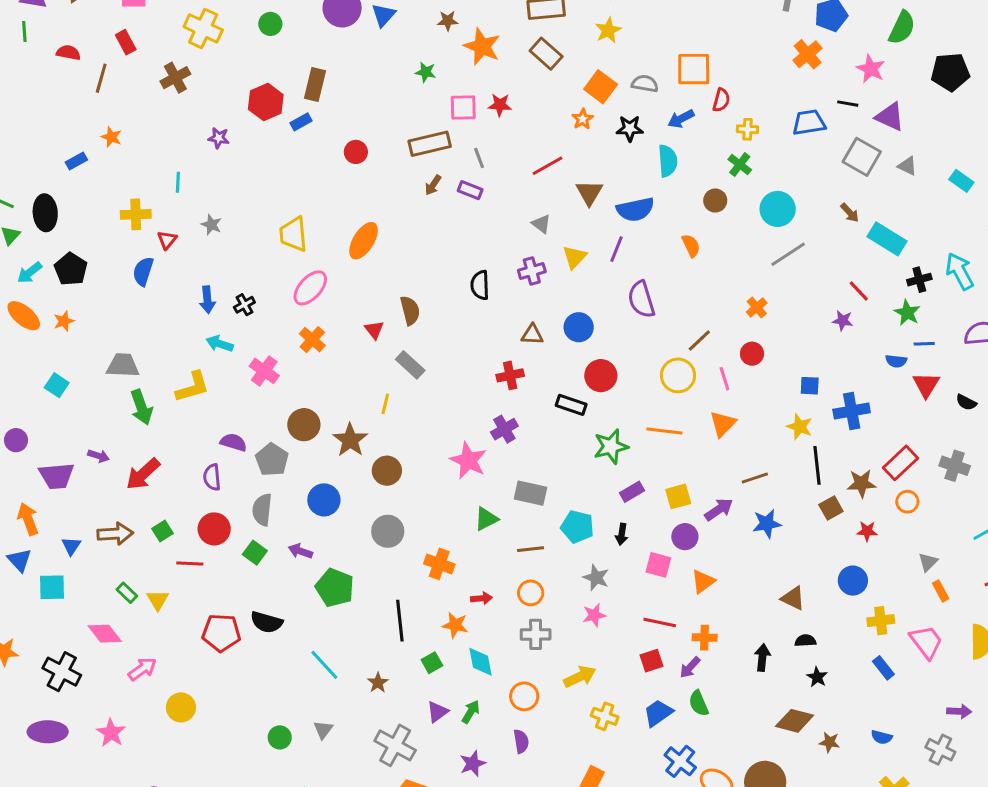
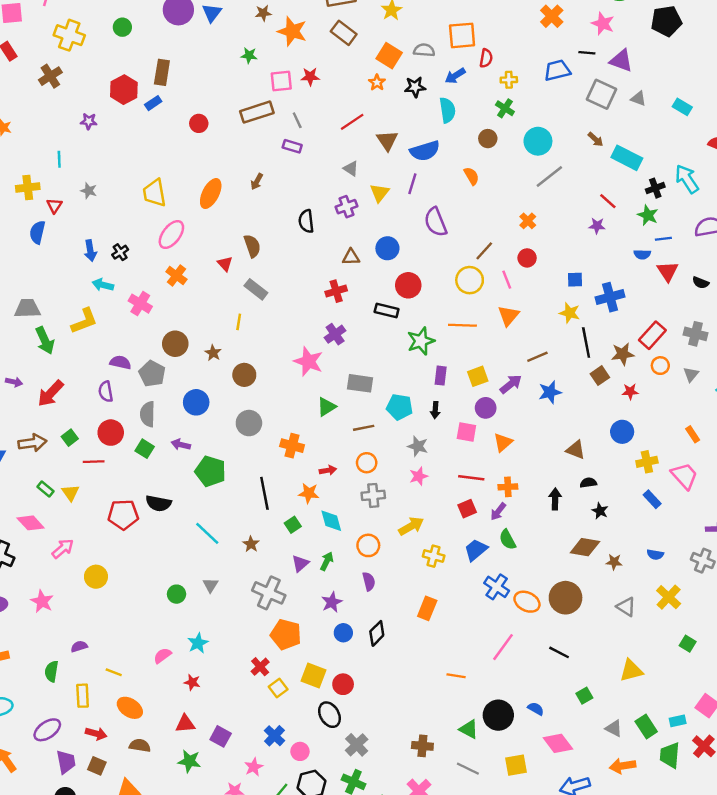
brown arrow: (433, 185) -> (257, 182), moved
brown star: (350, 440) -> (213, 353), size x0.6
purple rectangle: (632, 492) -> (441, 376), turned -48
gray triangle: (928, 562) -> (691, 374), moved

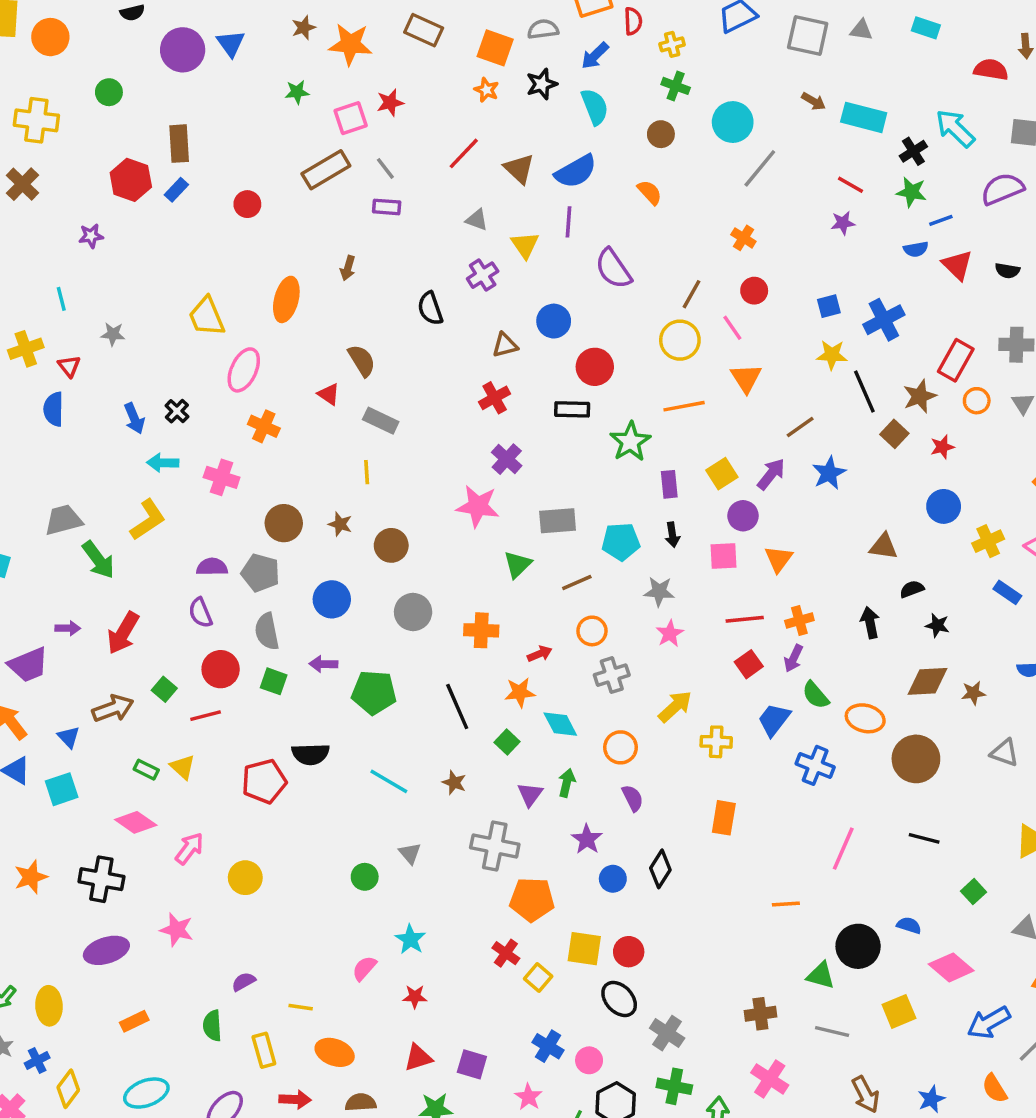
orange ellipse: (527, 602) -> (865, 718), moved

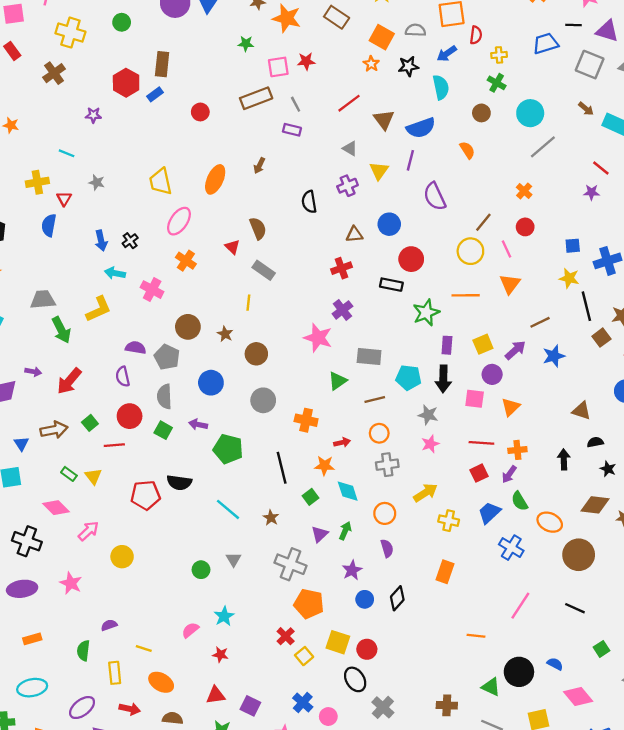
cyan line: (61, 299) -> (67, 153), turned -63
black arrow: (672, 535) -> (443, 379), size x1.6

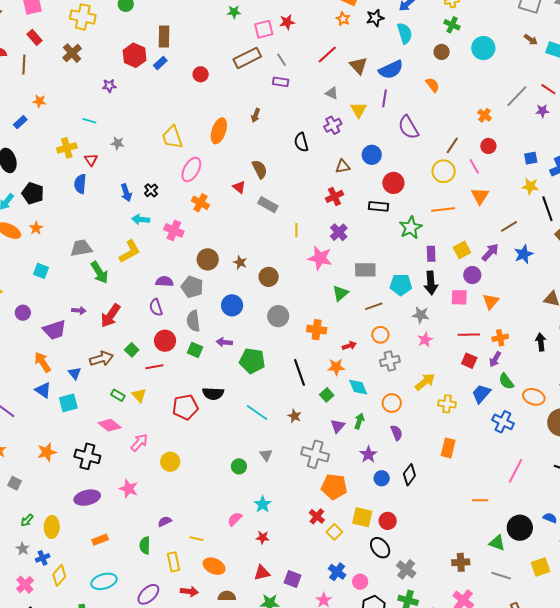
gray line: (543, 147) -> (517, 96), moved
yellow line: (248, 303) -> (296, 230), moved
red square: (479, 473) -> (469, 361), turned -35

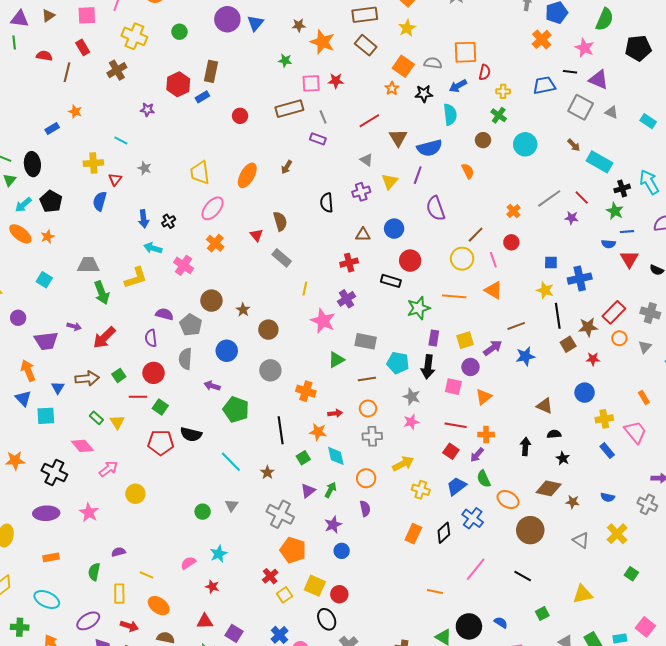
orange triangle: (480, 196) -> (493, 290), turned -42
green square: (195, 350) -> (160, 407), moved
black diamond: (409, 475) -> (444, 533), moved
cyan ellipse: (104, 581) -> (47, 599), turned 30

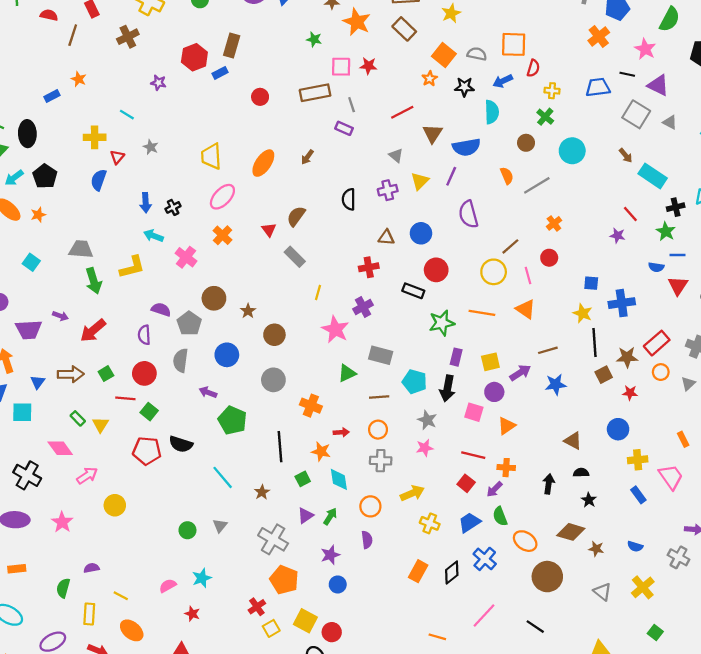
gray line: (549, 198) -> (537, 185), moved
brown semicircle: (280, 221) -> (296, 216), turned -132

